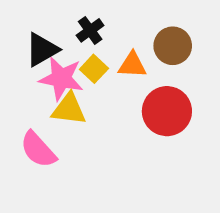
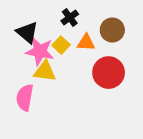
black cross: (90, 30) -> (70, 18), moved
black triangle: (42, 50) -> (27, 33), turned -50
pink semicircle: (38, 150) -> (25, 98), turned 52

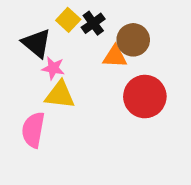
brown circle: (112, 30) -> (133, 40), moved
yellow square: (61, 45) -> (68, 20), moved
pink star: (40, 51) -> (53, 68), size x0.6

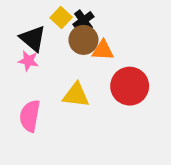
brown circle: (133, 40) -> (83, 40), moved
pink star: (53, 68) -> (28, 61), moved
yellow triangle: (60, 95) -> (76, 95), moved

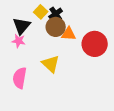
black triangle: (33, 38) -> (22, 26), turned 30
red circle: (130, 86) -> (95, 44), moved
yellow triangle: (76, 95) -> (51, 64), turned 36

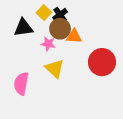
black triangle: (22, 26) -> (23, 28), turned 42
pink star: (19, 41) -> (48, 44), moved
red circle: (95, 44) -> (102, 62), moved

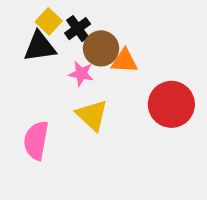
yellow square: (44, 13) -> (49, 21), moved
black cross: (60, 15) -> (78, 29), moved

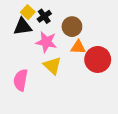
brown circle: (101, 48) -> (72, 27), moved
orange triangle: (124, 61) -> (78, 47), moved
pink star: (81, 74) -> (46, 42), size x1.5

